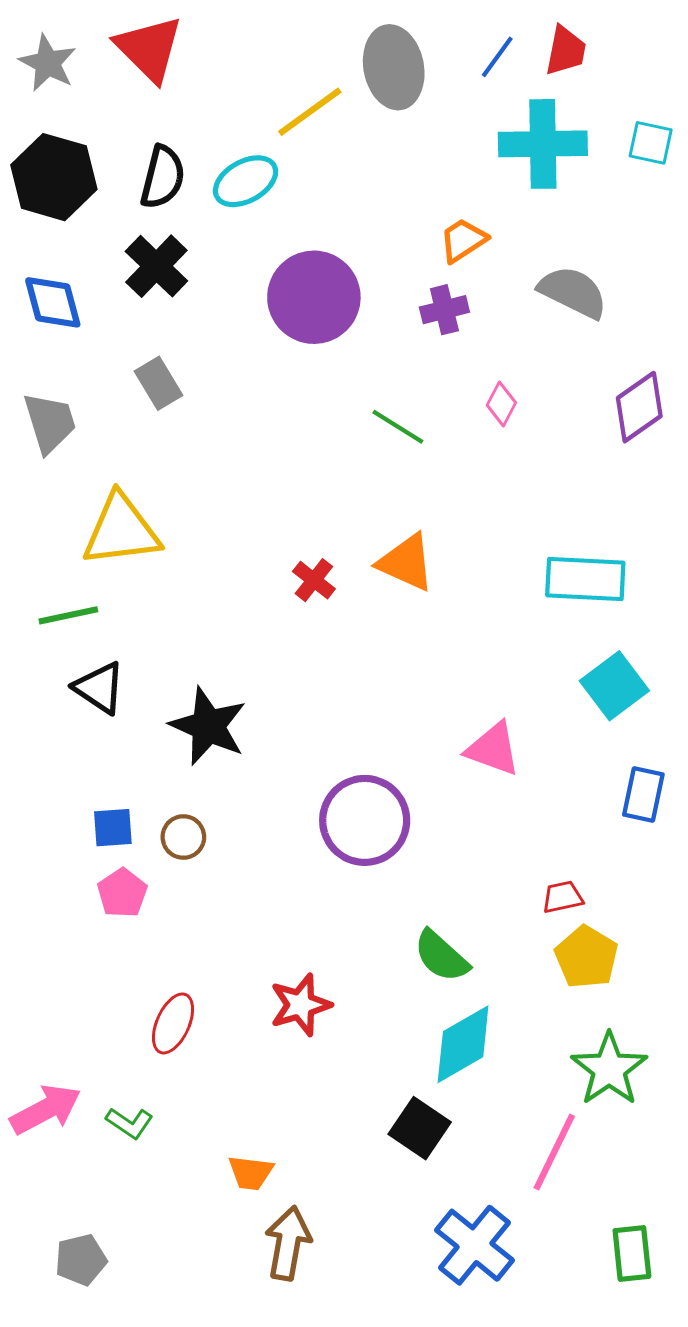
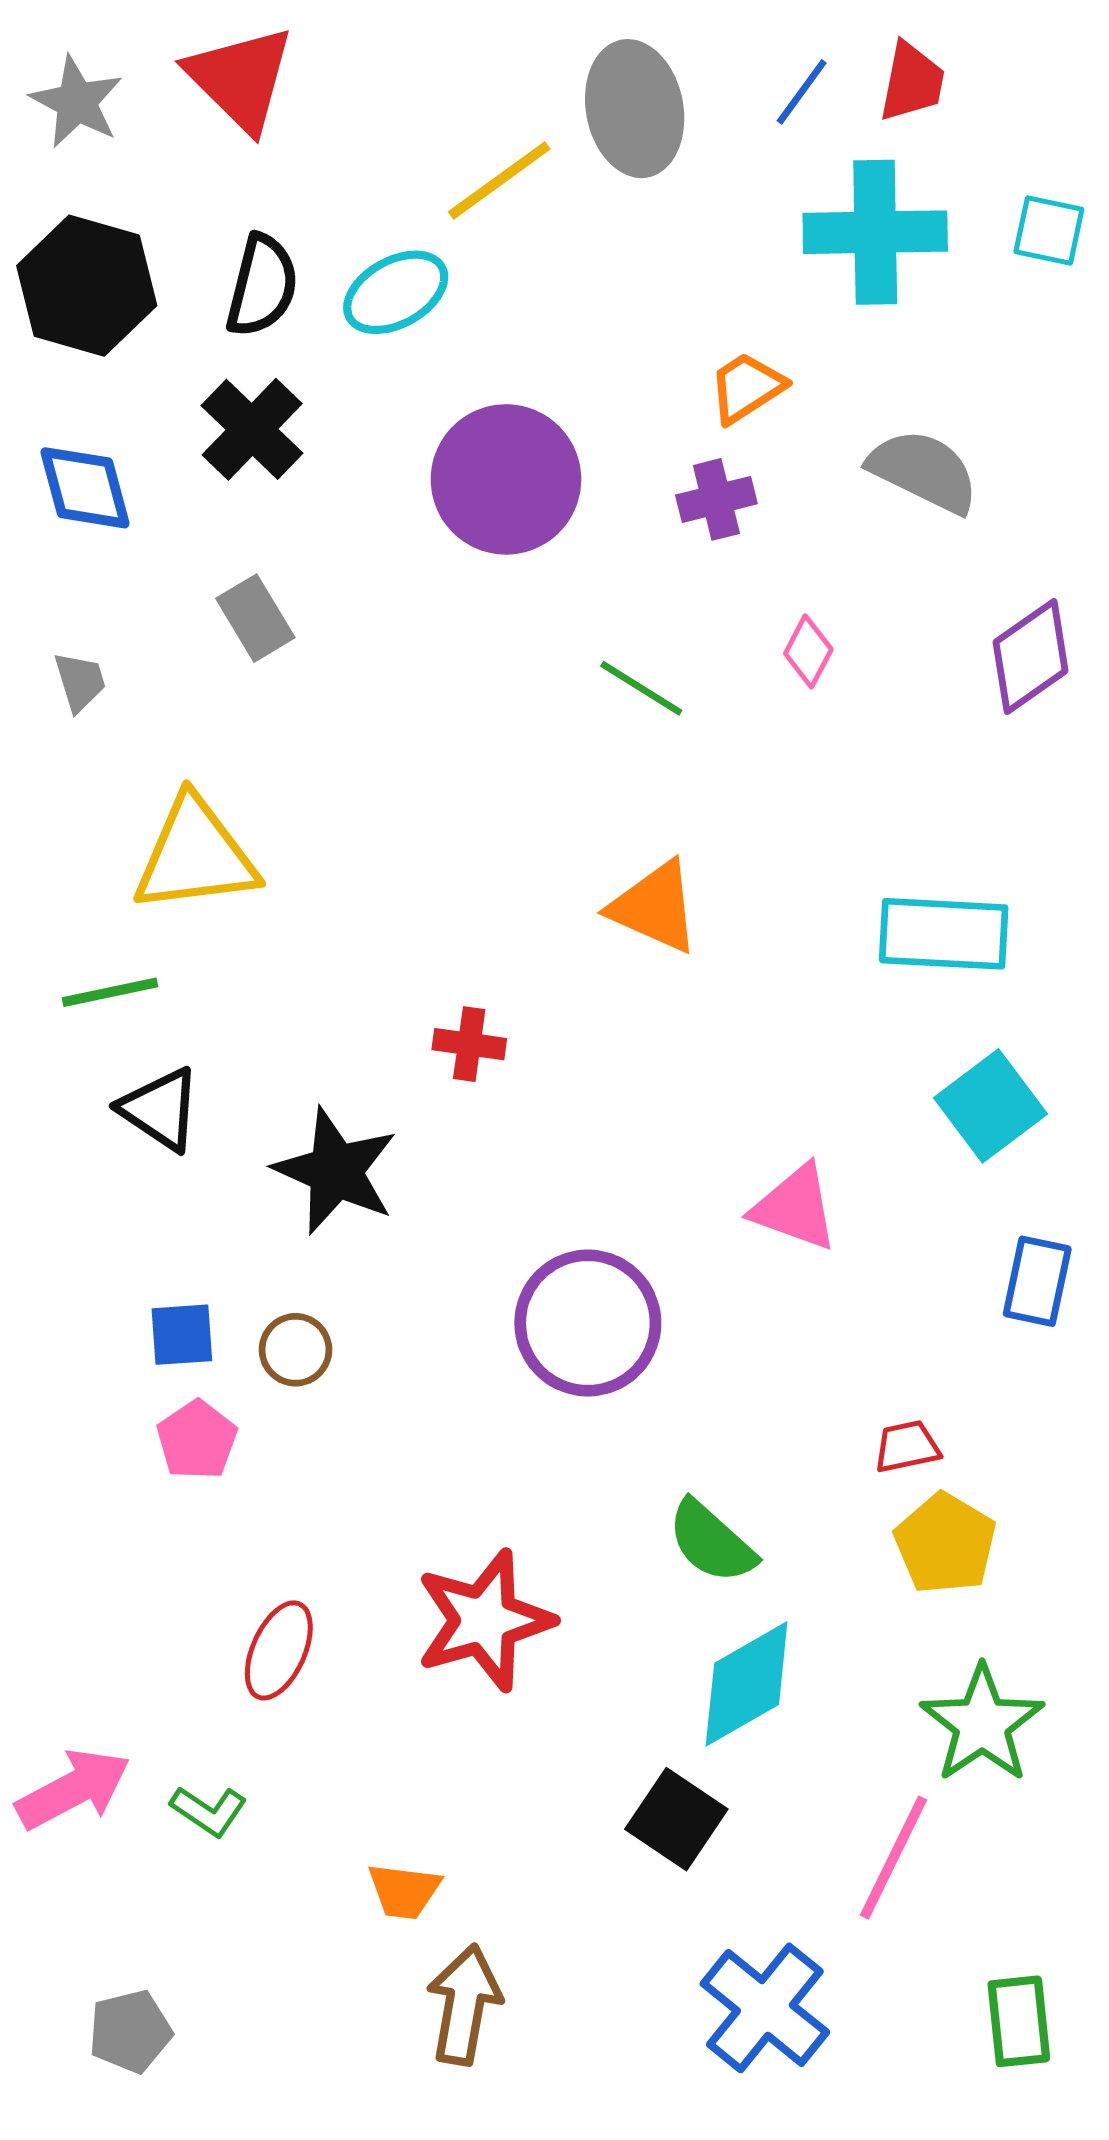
gray trapezoid: (50, 423) -> (80, 682), size x0.6
red cross: (314, 580) -> (469, 1044), moved, turned -30
red star: (300, 1005) -> (484, 1620), size x1.4

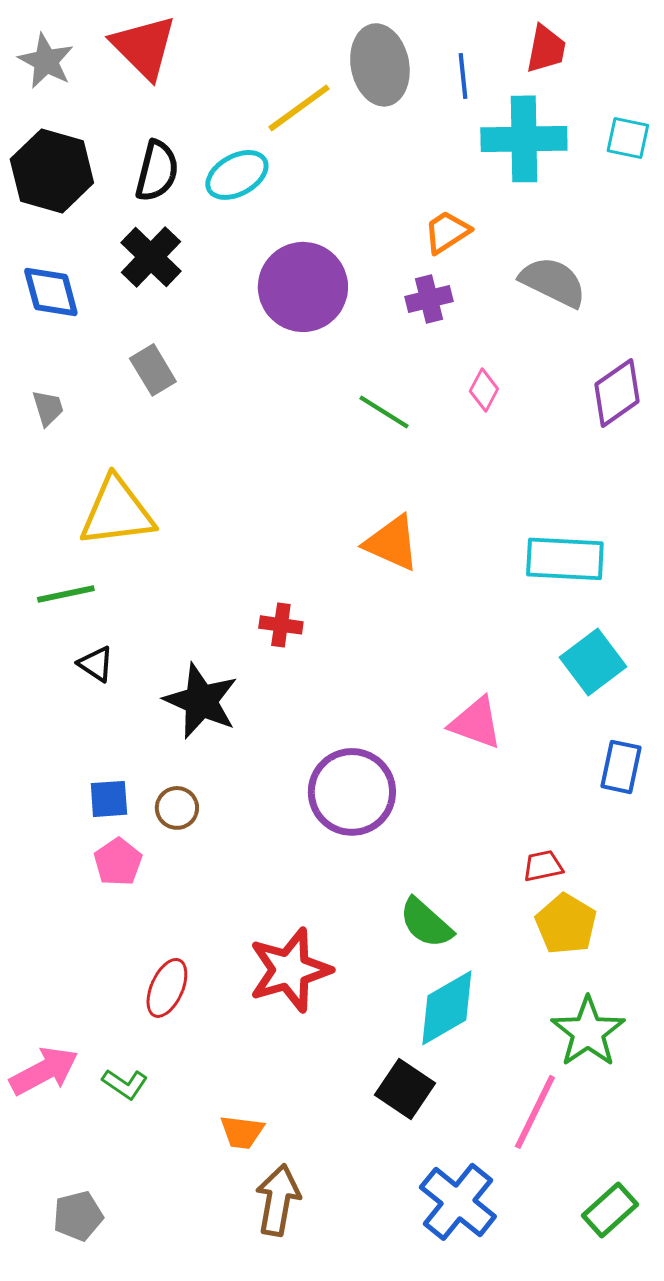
blue line: (802, 92) -> (463, 76), moved, turned -42
black triangle: (160, 1109) -> (96, 664), size x0.7
green rectangle: (1019, 2021) -> (610, 1210), turned 54

